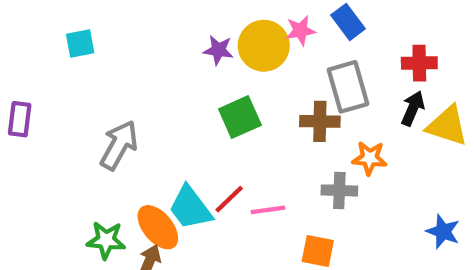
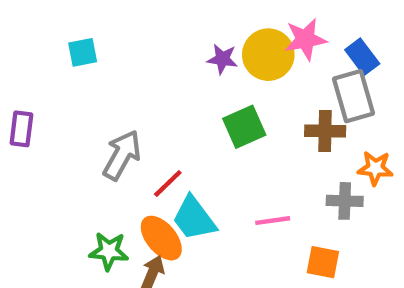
blue rectangle: (348, 22) -> (362, 57), moved
pink star: (300, 31) -> (305, 39), size x1.4
red line: (229, 199) -> (168, 183), moved

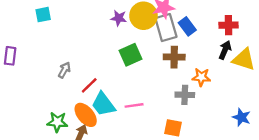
blue rectangle: (362, 57) -> (187, 26), moved
gray rectangle: (353, 96) -> (166, 28), moved
gray arrow: (122, 155) -> (64, 70), size x0.6
pink line: (273, 221) -> (134, 105), moved

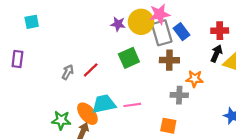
cyan square: (43, 15) -> (32, 22), moved
red line: (89, 85) -> (91, 70), moved
cyan trapezoid: (103, 104) -> (104, 104), turned 115

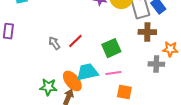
green square: (129, 58) -> (111, 48), moved
gray arrow: (68, 72) -> (54, 43), turned -64
orange square: (168, 126) -> (124, 92), moved

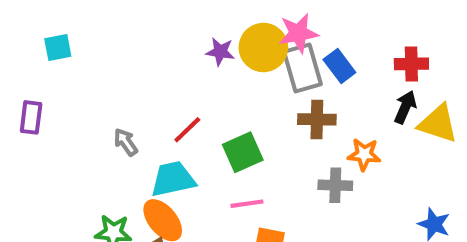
red line: (75, 41) -> (187, 130), moved
cyan trapezoid: (87, 72) -> (173, 179), moved

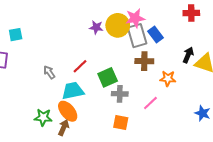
cyan square: (58, 47) -> (16, 35), moved
red cross: (411, 64) -> (191, 13), moved
gray cross: (335, 185) -> (120, 94), moved
pink line: (247, 204) -> (150, 103), moved, turned -35

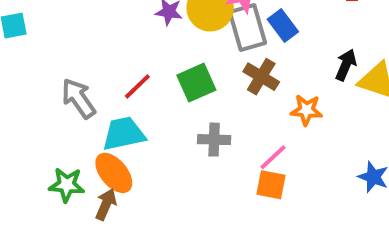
brown cross: (144, 61) -> (261, 77), turned 30
gray arrow: (49, 72) -> (78, 98), size x1.5
green square: (108, 77) -> (196, 83), moved
orange square: (121, 122) -> (271, 185), moved

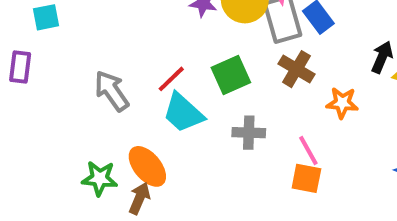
cyan trapezoid: (124, 134) -> (183, 113), moved, turned -126
pink line: (273, 157) -> (308, 151), turned -76

